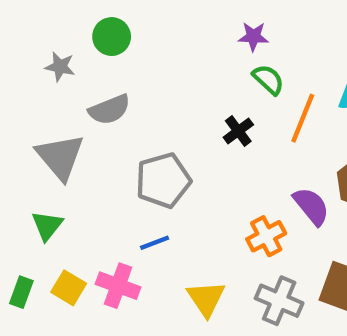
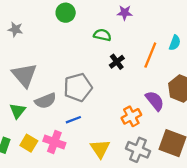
green circle: (112, 37) -> (66, 13), moved
gray star: (60, 67) -> (15, 29), moved
green semicircle: (268, 79) -> (102, 35), moved, turned -30
gray semicircle: (109, 110) -> (46, 101), moved

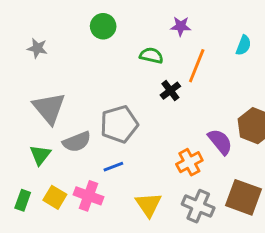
cyan semicircle: (175, 43) -> (243, 45), moved
orange line: (150, 55) -> (197, 66), moved

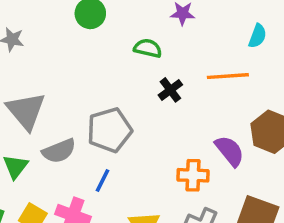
orange line: (197, 66) -> (228, 76), moved, turned 64
orange cross: (189, 162) -> (193, 175), turned 30
blue line: (113, 167) -> (103, 180), turned -42

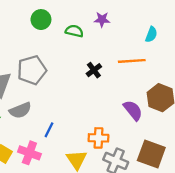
green semicircle: (148, 48) -> (74, 31), moved
gray pentagon: (109, 130) -> (32, 70), moved
orange cross: (193, 175) -> (98, 138), moved

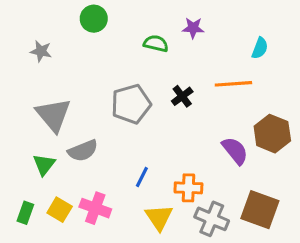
green circle: (41, 20) -> (94, 19), moved
gray pentagon: (32, 70) -> (131, 104), moved
blue line: (49, 130) -> (142, 177), moved

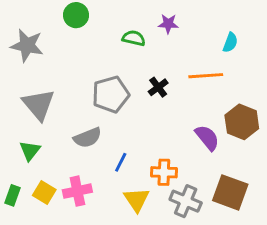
gray star: (41, 51) -> (27, 45), size x1.6
gray semicircle: (83, 151) -> (88, 138), moved
pink cross: (95, 208) -> (77, 191), turned -32

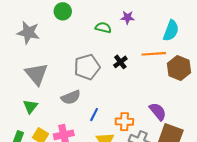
cyan semicircle: (230, 43) -> (171, 31), size x1.5
brown hexagon: (242, 122) -> (179, 68), moved
purple semicircle: (207, 138) -> (158, 112), moved

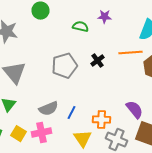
gray semicircle: (71, 97) -> (48, 109), moved

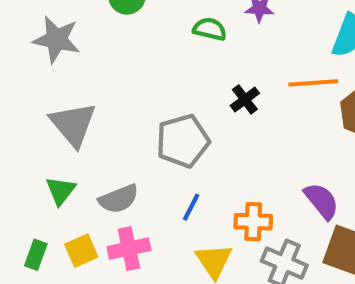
gray pentagon: (64, 66) -> (183, 141), moved
gray semicircle: (48, 109) -> (119, 199), moved
yellow square: (18, 134) -> (81, 251), turned 35

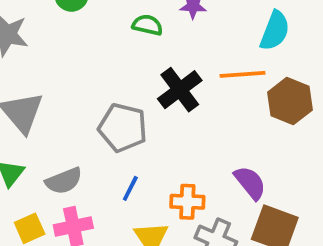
black cross: (245, 99) -> (180, 90), size x1.6
gray pentagon: (183, 141) -> (123, 128), turned 30

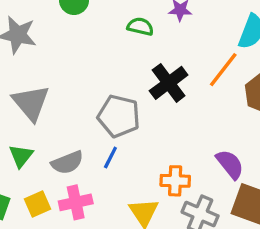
orange line: (242, 74) -> (223, 70), turned -48
blue line: (130, 188) -> (110, 158), moved

